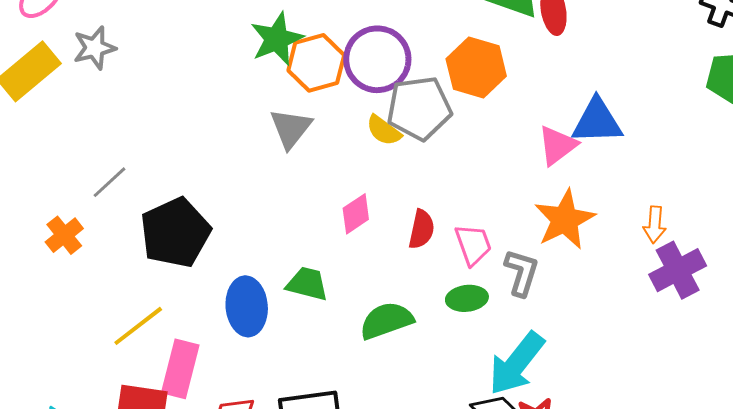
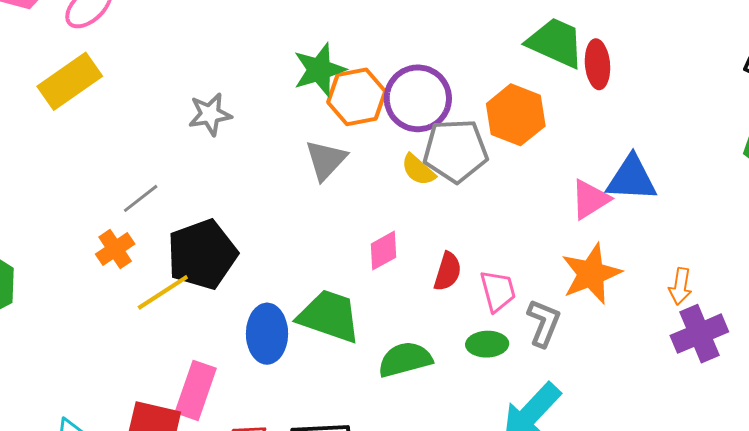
gray star: (95, 48) -> (210, 114), moved
orange cross: (64, 235) -> (115, 249), moved
green trapezoid: (307, 284) -> (329, 316), size x1.5
yellow line: (138, 326) -> (163, 292), moved

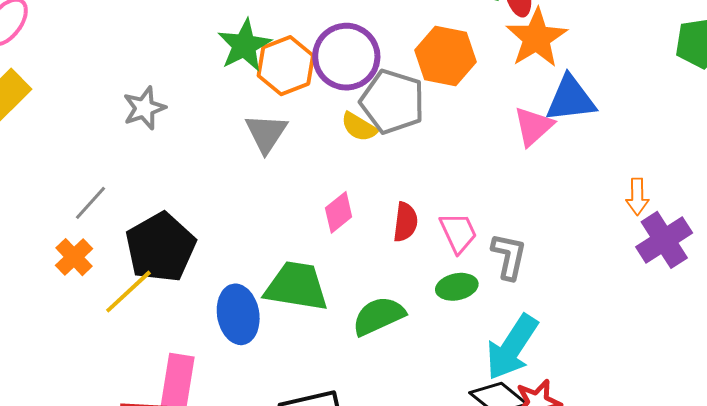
gray pentagon: (456, 151) -> (392, 102), turned 30
orange star: (591, 274) -> (536, 38), moved

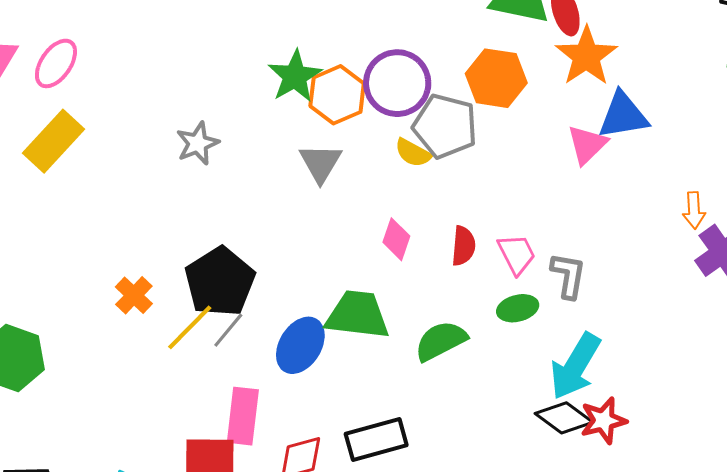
gray line: (90, 203) -> (228, 330), moved
pink diamond: (339, 212) -> (396, 239), turned -30
blue ellipse: (238, 314) -> (300, 345), turned 44

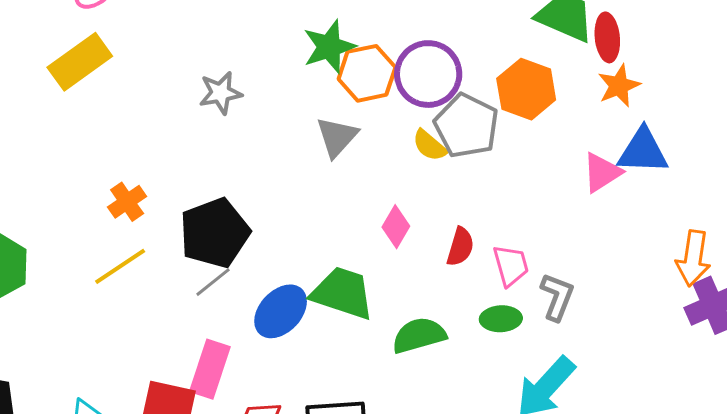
orange star: (586, 56) -> (619, 86), size x0.7
orange arrow: (694, 210) -> (693, 258), size x1.5
orange cross: (134, 295) -> (127, 202), moved
yellow line: (190, 327) -> (120, 266), moved

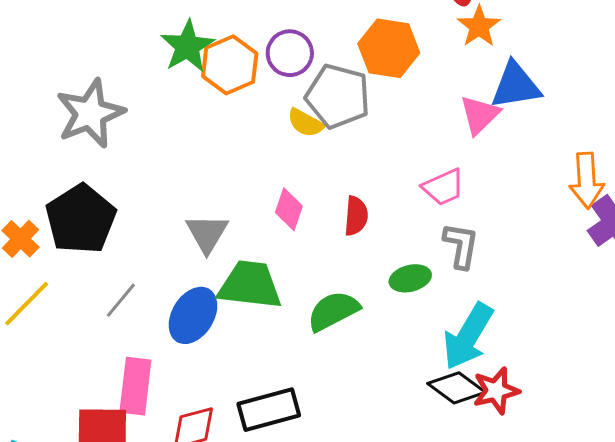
purple circle: (428, 74) -> (290, 53), size x0.7
gray star: (221, 93) -> (90, 113), size x1.6
gray triangle: (337, 137) -> (207, 233), moved
black pentagon: (215, 233) -> (81, 219), moved
pink trapezoid: (511, 265) -> (443, 187), moved, turned 93

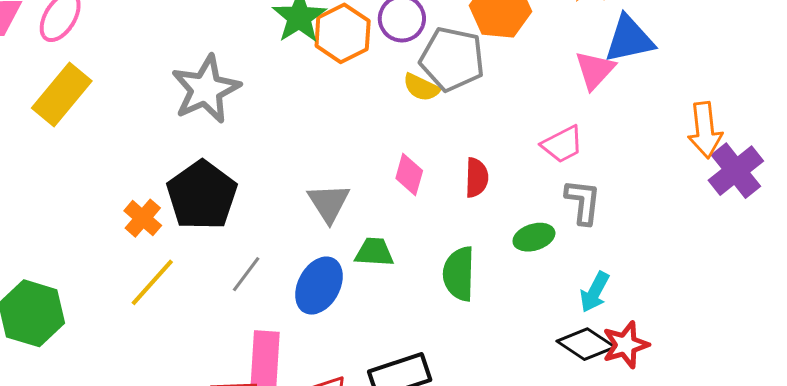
green trapezoid: (250, 285) -> (374, 252), size x0.6
green semicircle: (333, 311) -> (459, 274), turned -58
cyan arrow: (468, 336) -> (595, 292), size x0.6

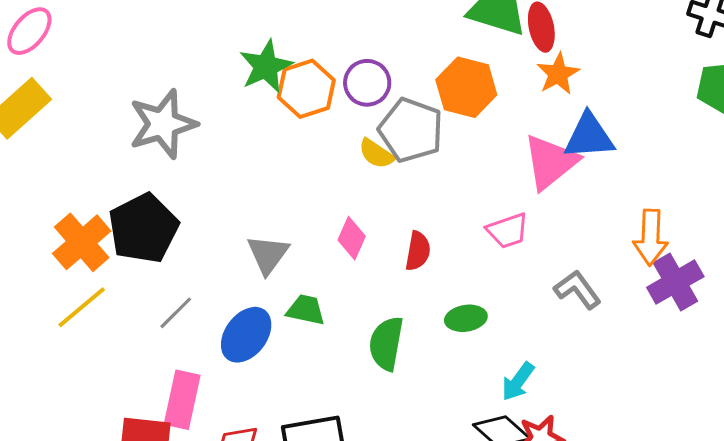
pink triangle: (595, 70) -> (550, 162), size x1.4
gray L-shape: (583, 202) -> (577, 290), moved, turned -51
orange cross: (143, 218) -> (82, 242), size x1.5

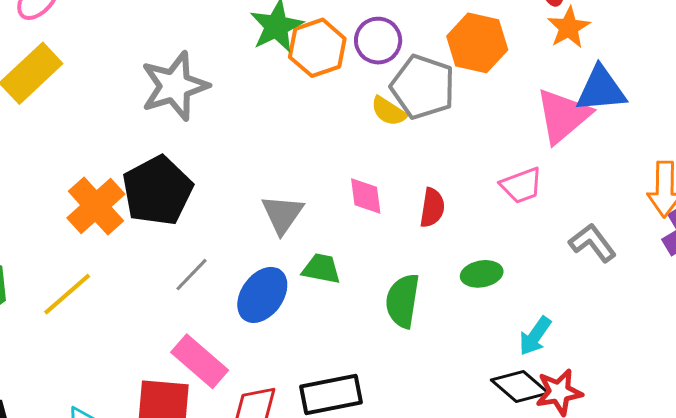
pink diamond: (352, 238) -> (366, 196), turned -30
yellow line: (82, 307) -> (67, 294), moved
pink rectangle: (182, 400) -> (200, 361), turned -60

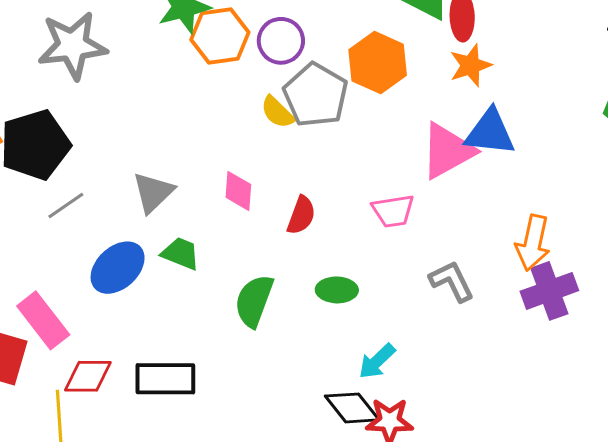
gray line: (192, 275) -> (66, 206), moved

